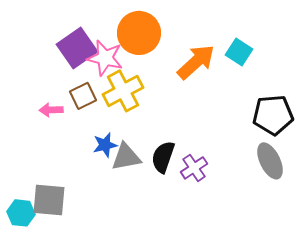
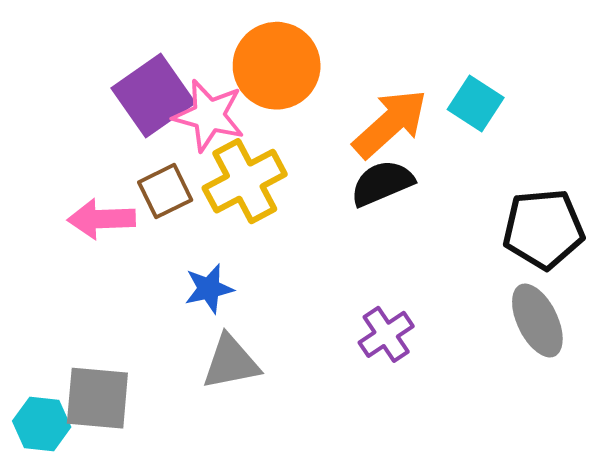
pink arrow: (51, 110) -> (101, 219), size x1.4
gray triangle: (126, 157) -> (231, 362), moved
black semicircle: (163, 157) -> (382, 183), moved, turned 48

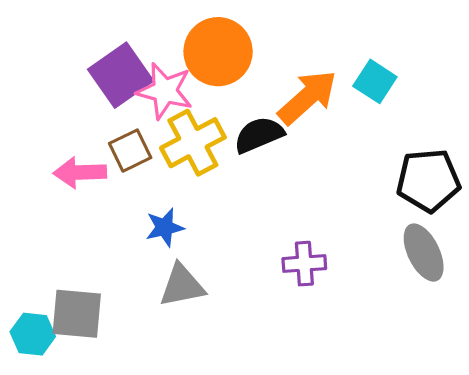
black semicircle: (382, 183) -> (259, 135), moved
purple cross: (386, 334) -> (304, 264), turned 30

